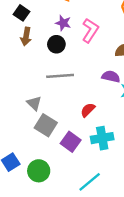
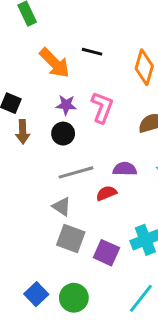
purple semicircle: (111, 76) -> (125, 169), moved
gray triangle: (34, 103) -> (62, 207), moved
red semicircle: (88, 110) -> (106, 193), moved, turned 35

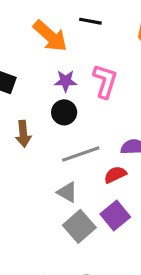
brown arrow: (23, 132) -> (23, 134), moved
gray square: (71, 238) -> (79, 226), turned 32
purple square: (106, 253) -> (115, 216), moved, turned 30

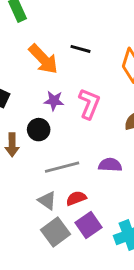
black circle: (64, 112) -> (39, 130), moved
red semicircle: (115, 175) -> (76, 198), moved

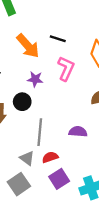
pink L-shape: (89, 104) -> (66, 69), moved
gray line: (62, 167) -> (40, 132), turned -72
gray square: (55, 232) -> (19, 184), moved

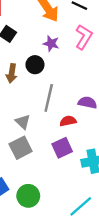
red semicircle: (50, 157) -> (68, 121), moved
gray triangle: (27, 158) -> (23, 122), moved

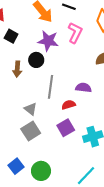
purple star: (51, 44) -> (48, 41), size x1.5

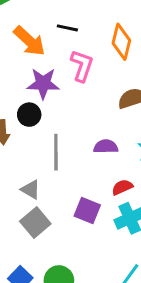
red semicircle: (69, 105) -> (122, 187), moved
purple square: (66, 128) -> (87, 211), turned -30

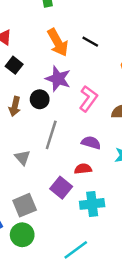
pink L-shape: (82, 66) -> (88, 99), moved
red semicircle: (122, 187) -> (83, 169), moved
gray square: (35, 222) -> (25, 205), moved

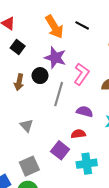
gray line: (51, 135) -> (59, 94), moved

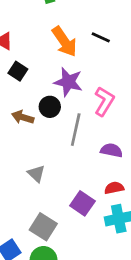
brown arrow: (19, 82) -> (23, 117), turned 98
red semicircle: (78, 134) -> (114, 188), moved
gray square: (29, 166) -> (43, 227), turned -30

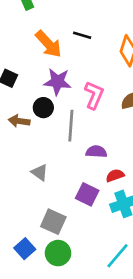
purple semicircle: (111, 150) -> (96, 152), moved

